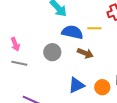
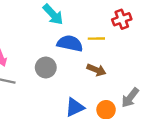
brown arrow: (85, 53) -> (96, 70), moved

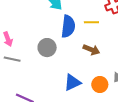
blue semicircle: (70, 43) -> (68, 26), turned 85

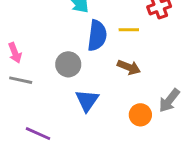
blue triangle: (72, 82) -> (87, 100), moved, turned -30

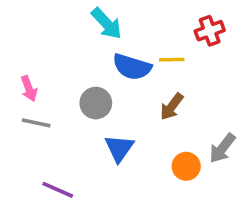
blue semicircle: (97, 36) -> (132, 67), turned 100
brown arrow: (129, 67) -> (172, 107), turned 105

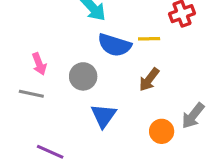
pink arrow: (29, 89) -> (39, 64), moved

